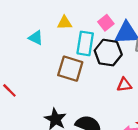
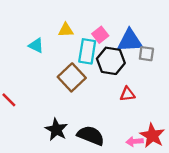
pink square: (106, 23) -> (100, 35), moved
brown square: (70, 69) -> (72, 77), turned 30

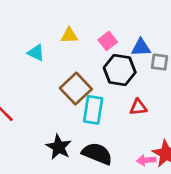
blue triangle: (130, 41) -> (141, 47), size x0.7
cyan rectangle: (87, 51) -> (93, 110), moved

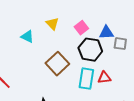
yellow triangle: (69, 36) -> (52, 24), turned 48
cyan rectangle: (93, 110) -> (86, 79), moved

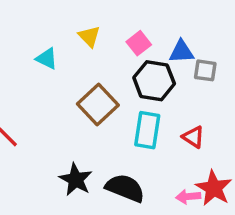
red triangle: (104, 78) -> (193, 137), moved, turned 40

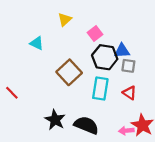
yellow triangle: (89, 36) -> (65, 19), moved, turned 32
blue triangle: (181, 52) -> (122, 51), moved
gray square: (205, 70) -> (128, 66), moved

